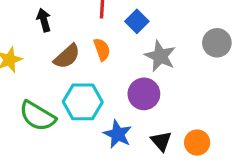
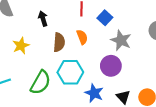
brown semicircle: (67, 56) -> (59, 42), turned -42
green semicircle: (37, 116) -> (41, 82), turned -90

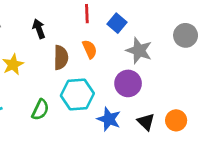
green semicircle: (41, 82) -> (40, 110), size x0.7

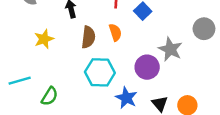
gray star: (139, 51) -> (170, 49), moved
green semicircle: (40, 110) -> (50, 96), moved

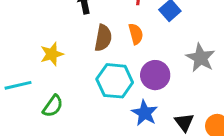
yellow star: (44, 39) -> (52, 54), moved
purple circle: (147, 67) -> (155, 75), moved

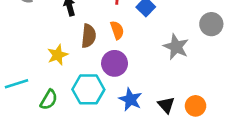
yellow star: (52, 54) -> (58, 55), moved
purple circle: (155, 75) -> (115, 63), moved
cyan hexagon: (115, 81) -> (88, 89), moved

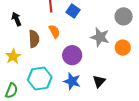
purple circle: (115, 63) -> (72, 55), moved
black triangle: (166, 105) -> (99, 81), turned 32
orange circle: (196, 106) -> (123, 48), moved

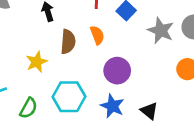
gray star: (100, 37) -> (161, 31), moved
black triangle: (99, 81) -> (149, 111), turned -40

